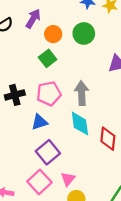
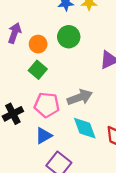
gray arrow: (82, 93) -> (80, 97), turned 85
pink pentagon: (49, 94) -> (47, 105), turned 30

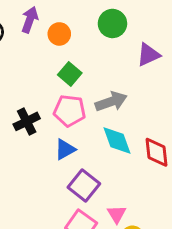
green circle: (69, 37) -> (112, 23), moved
green square: (38, 70) -> (70, 74), moved

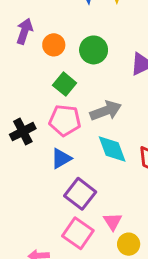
green circle: (112, 23) -> (94, 50), moved

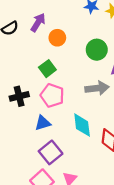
green circle: (94, 50) -> (97, 50), moved
green square: (65, 84) -> (47, 69), moved
gray arrow: (106, 111) -> (97, 88), moved

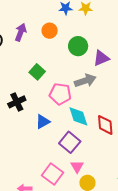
orange circle: (57, 38) -> (50, 31), moved
pink pentagon: (52, 95) -> (60, 94), moved
purple square: (51, 152) -> (70, 142), moved

